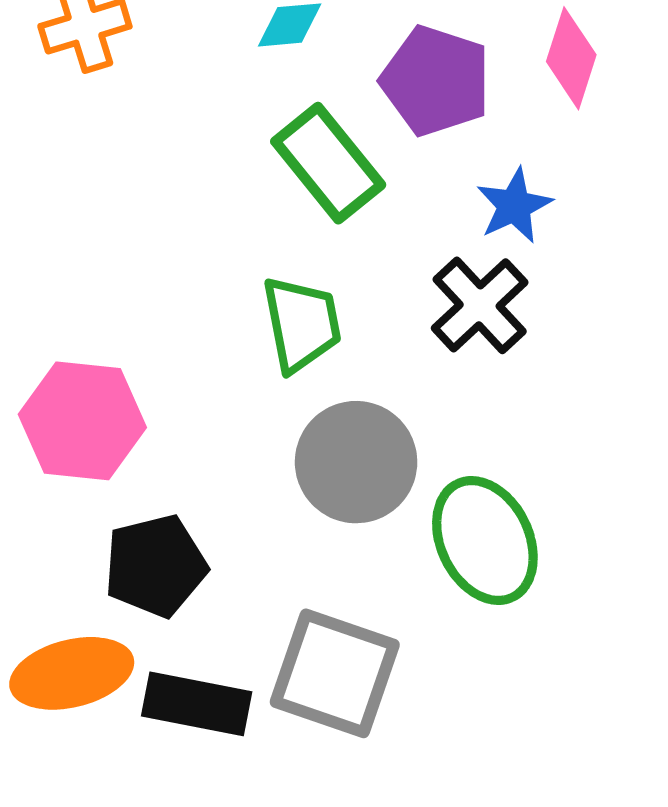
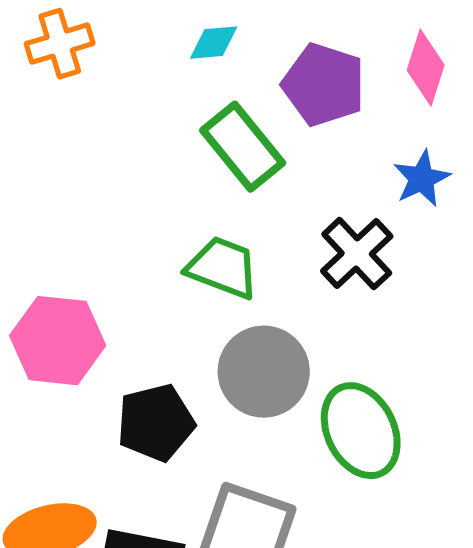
blue star: (514, 206) -> (422, 179), moved
green trapezoid: (302, 324) -> (223, 268), turned -58
black pentagon: (155, 566) -> (156, 423), moved

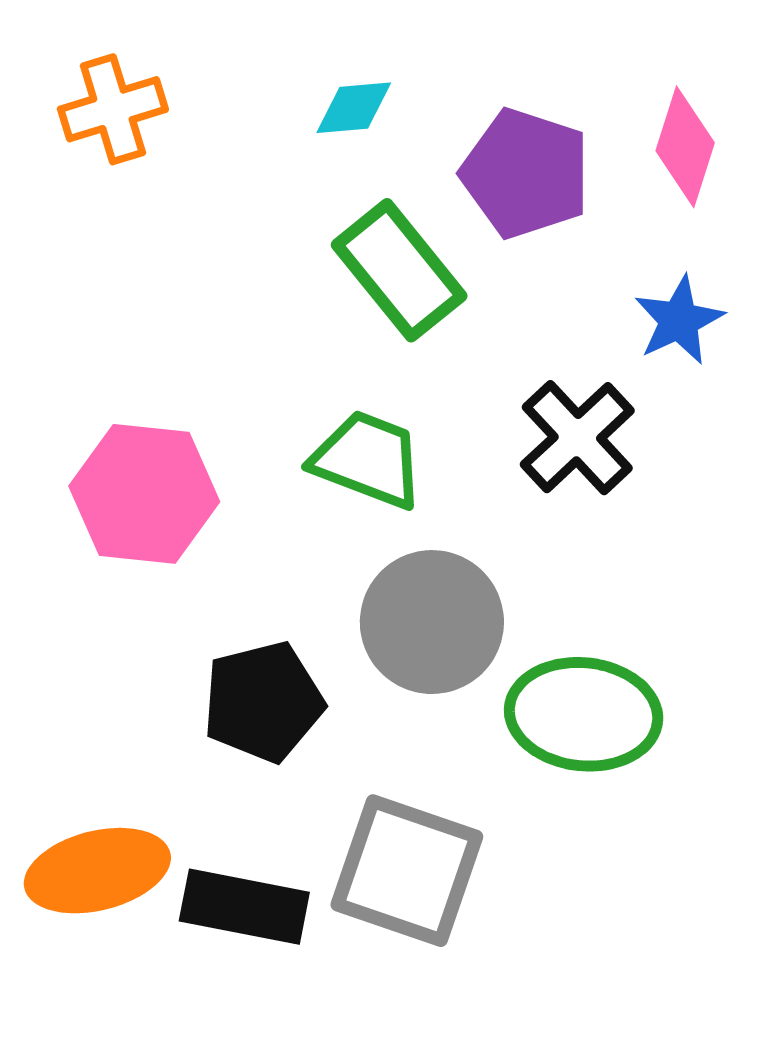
pink hexagon: (58, 341) -> (144, 494), moved
green ellipse: (361, 431) -> (584, 714), turned -58

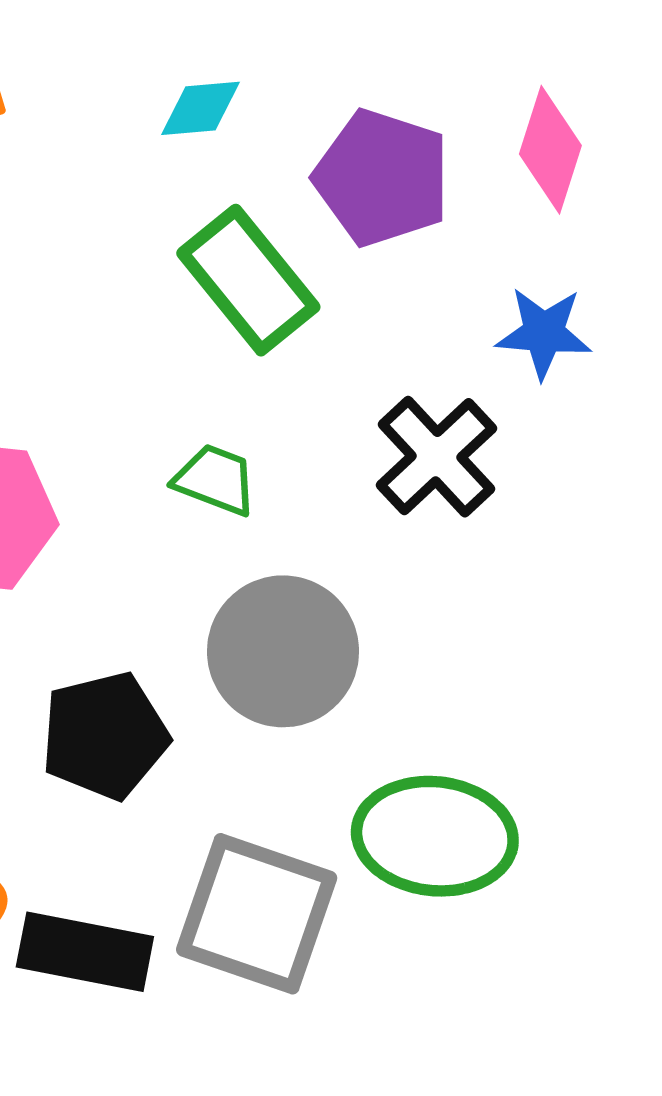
blue star: (679, 320) -> (544, 333), turned 30
green trapezoid: (368, 459) -> (215, 480), size x0.7
green ellipse: (584, 714) -> (435, 836), moved

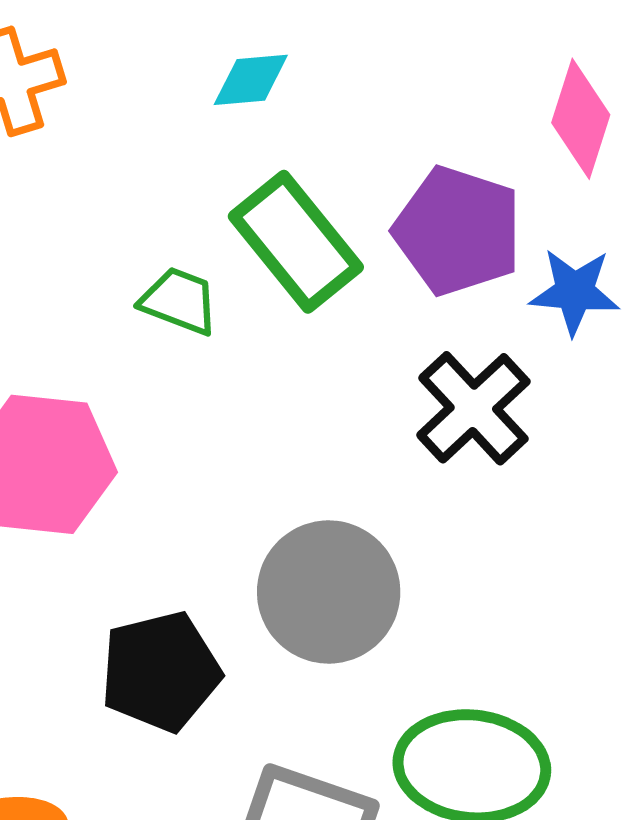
purple pentagon: (382, 178) -> (458, 231), moved
green trapezoid: (215, 480) -> (179, 301), moved

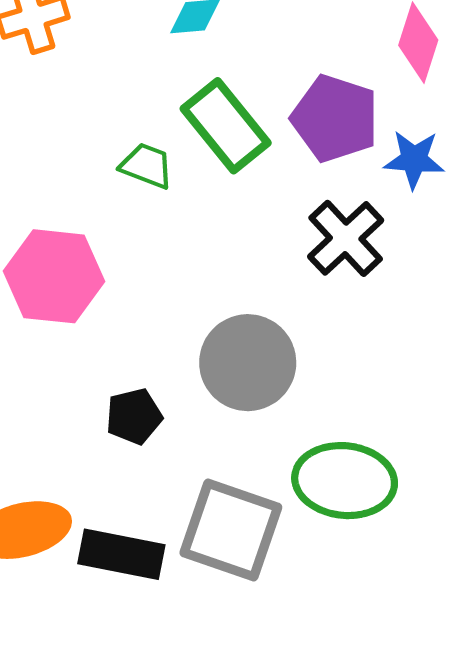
black pentagon: (161, 671) -> (134, 416), size x0.7

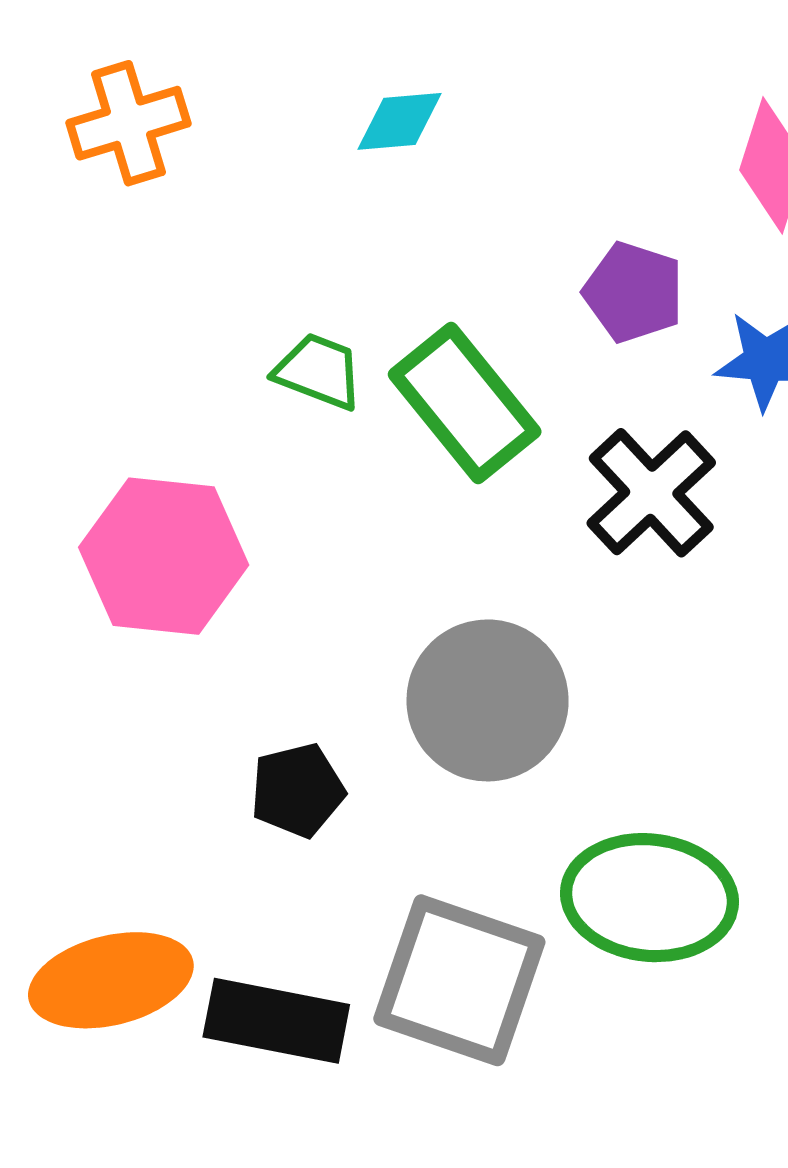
purple pentagon: (335, 118) -> (634, 292), size x0.7
green rectangle: (226, 126) -> (465, 403), moved

